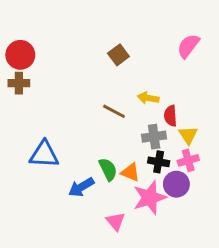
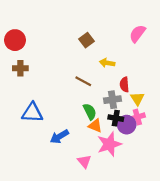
brown cross: (19, 83) -> (20, 68), moved
yellow arrow: (148, 98) -> (107, 63), moved
green semicircle: (108, 169) -> (90, 112), moved
purple circle: (176, 184) -> (127, 125), moved

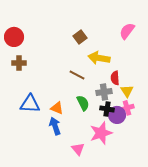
yellow arrow: (107, 63) -> (99, 58), size x1.5
orange triangle: (95, 126) -> (57, 108), moved
blue arrow: (59, 137) -> (55, 126), turned 102

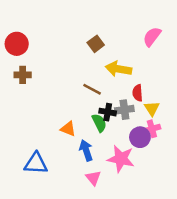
blue triangle: (30, 104) -> (36, 164), moved
black cross: (107, 109) -> (108, 112), moved
blue arrow: (55, 126) -> (86, 150), moved
pink star: (101, 133) -> (121, 159), turned 30

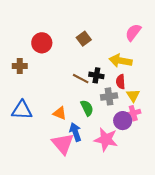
red circle: (17, 44) -> (42, 43), moved
yellow arrow: (118, 69) -> (121, 61), moved
black cross: (108, 112) -> (96, 75), moved
blue triangle: (36, 164) -> (22, 110), moved
pink triangle: (93, 178) -> (63, 144), moved, size x1.6

